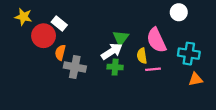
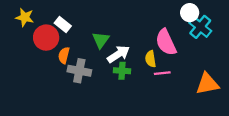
green triangle: (121, 38) -> (101, 40), moved
cyan cross: (189, 54) -> (200, 27), moved, turned 30
orange triangle: (196, 79) -> (207, 84), size x1.5

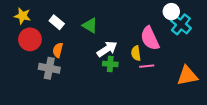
red circle: (46, 38) -> (30, 39), moved
green triangle: (101, 40) -> (90, 25), moved, turned -35
gray cross: (79, 71) -> (49, 68), moved

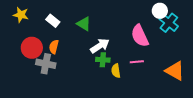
red circle: (30, 39) -> (32, 48), moved
yellow semicircle: (136, 53) -> (116, 71), moved
orange triangle: (187, 76) -> (175, 71), turned 40

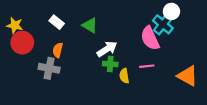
yellow star: (21, 15) -> (15, 25), moved
cyan cross: (169, 23) -> (163, 24), moved
red circle: (32, 48) -> (22, 43), moved

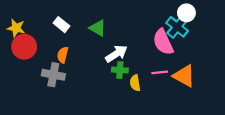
orange triangle: (188, 76) -> (184, 76), moved

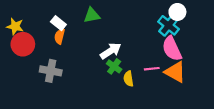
green triangle: (98, 28) -> (92, 15), moved, turned -42
pink semicircle: (163, 42) -> (172, 49), moved
orange semicircle: (63, 55) -> (60, 36), moved
green cross: (120, 70) -> (114, 66), turned 32

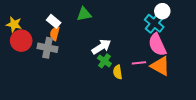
gray cross: (51, 71) -> (48, 48), moved

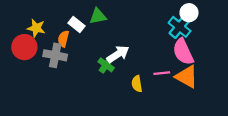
white rectangle: (54, 21) -> (76, 25), moved
yellow star: (14, 24) -> (36, 28), moved
green cross: (104, 61) -> (106, 65), moved

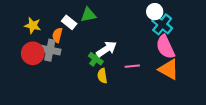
white circle: (189, 13) -> (155, 12), moved
red circle: (24, 47) -> (33, 53), moved
pink line: (162, 73) -> (132, 66), moved
yellow semicircle: (137, 84) -> (102, 76), moved

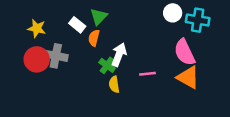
green triangle: (88, 15) -> (99, 16), turned -35
cyan cross: (162, 24) -> (198, 20), moved, turned -30
orange semicircle: (57, 35) -> (94, 38), moved
white arrow: (107, 49) -> (119, 55), turned -36

